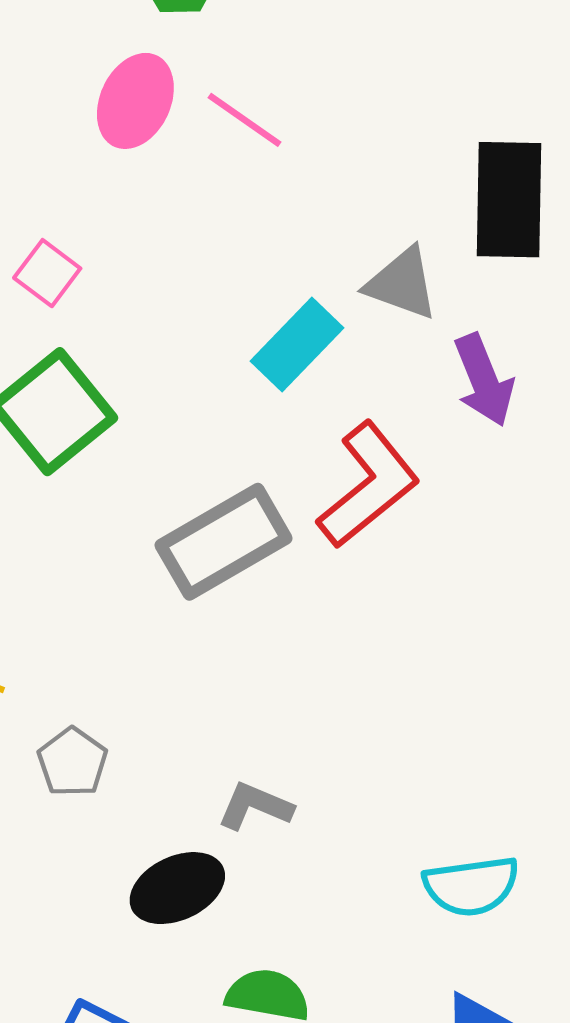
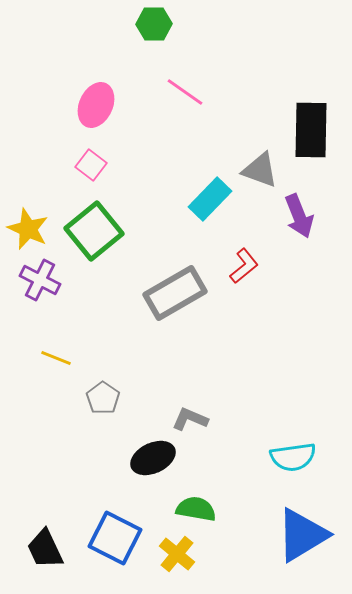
pink ellipse: (135, 101) -> (96, 105), moved
red L-shape: (368, 485) -> (244, 266), size x0.6

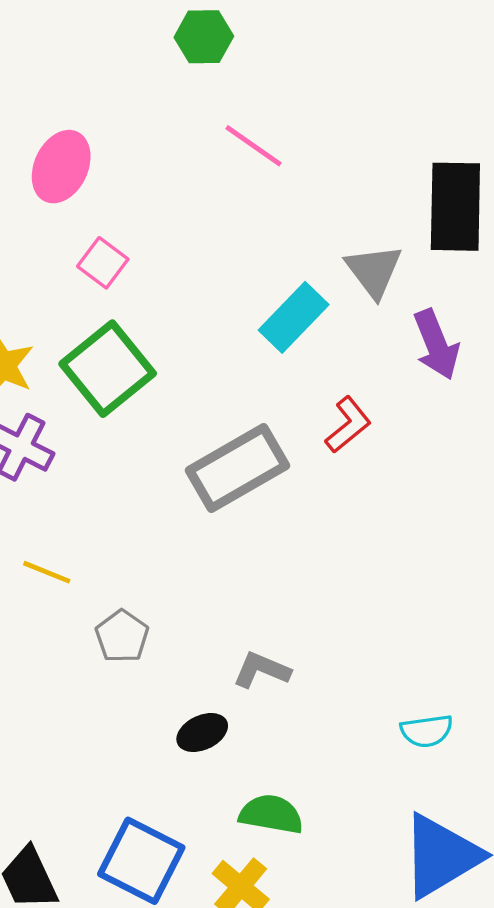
pink ellipse: (96, 105) -> (61, 167), moved
gray triangle: (260, 170) -> (374, 271), turned 33
cyan semicircle: (293, 457) -> (427, 731), size x0.7
black ellipse: (153, 458) -> (202, 733), size x0.7

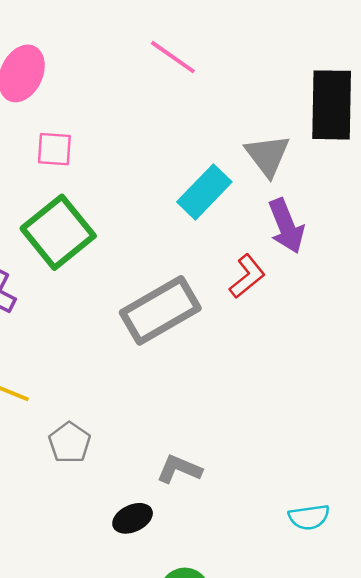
pink square: (103, 263) -> (54, 149), turned -33
purple arrow: (436, 345) -> (286, 226), moved

